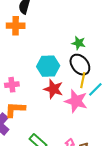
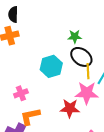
red star: (53, 89) -> (70, 108), moved

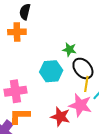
green star: (75, 37) -> (69, 49), moved
pink cross: (21, 93) -> (15, 91), size x1.5

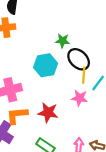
pink star: (80, 105) -> (80, 98), size x0.7
red star: (60, 117) -> (48, 113), moved

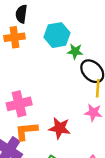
cyan hexagon: (46, 65) -> (57, 35), moved

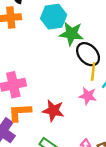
green star: (75, 51) -> (71, 34), size x1.5

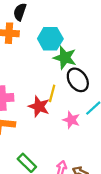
yellow line: (93, 71) -> (52, 93), moved
red star: (53, 111) -> (39, 106), moved

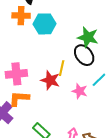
cyan hexagon: (50, 39) -> (45, 24), moved
green star: (65, 58) -> (88, 37), moved

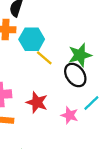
green star: (88, 37) -> (80, 55), turned -30
yellow line: (62, 68) -> (44, 58), moved, turned -63

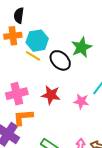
yellow line: (44, 58) -> (33, 56), moved
black ellipse: (75, 75) -> (60, 60), moved

